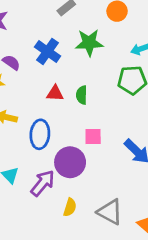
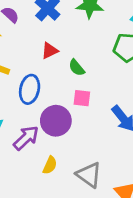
red triangle: (55, 93) -> (50, 51), turned -36
green semicircle: (82, 95) -> (77, 68), moved, turned -48

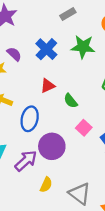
pink square: (82, 98) -> (84, 128), moved, turned 35

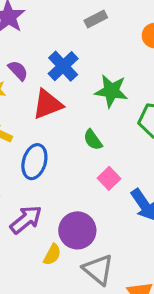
green star: (83, 47) -> (111, 91), moved
red triangle: (48, 86) -> (48, 104), moved, size x1.5
purple circle: (52, 146) -> (77, 230), moved

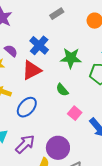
blue ellipse: (34, 162) -> (27, 107), turned 30

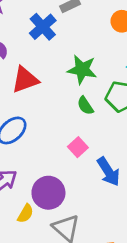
blue cross: (39, 45) -> (43, 27), moved
green semicircle: (62, 90) -> (85, 106), moved

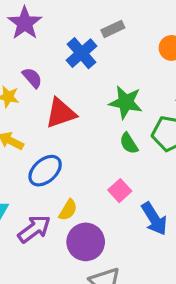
yellow semicircle: (25, 214) -> (68, 210), moved

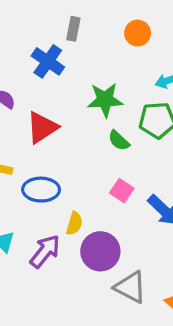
gray rectangle: (113, 29) -> (73, 29), turned -40
blue ellipse: (45, 171) -> (41, 190), turned 56

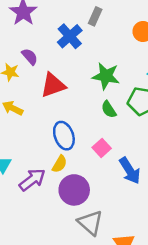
blue ellipse: (41, 190) -> (64, 136), moved, turned 56

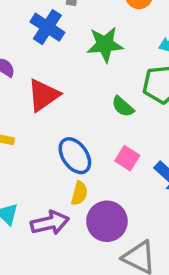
green star: (106, 76) -> (105, 44), moved
purple arrow: (32, 180) -> (50, 223), turned 40

